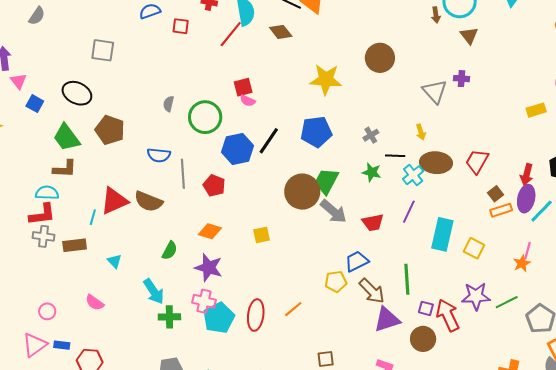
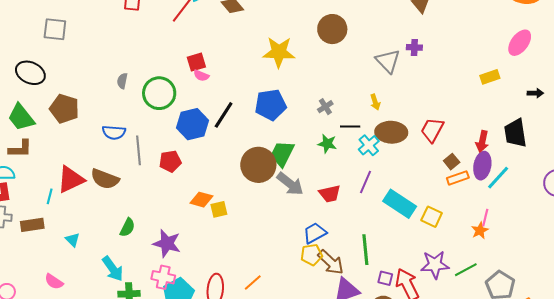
red pentagon: (214, 186) -> (170, 161), turned -30
orange diamond: (210, 231) -> (201, 200), moved
cyan rectangle: (442, 234) -> (400, 204), turned -68
yellow pentagon: (336, 282) -> (312, 255), moved

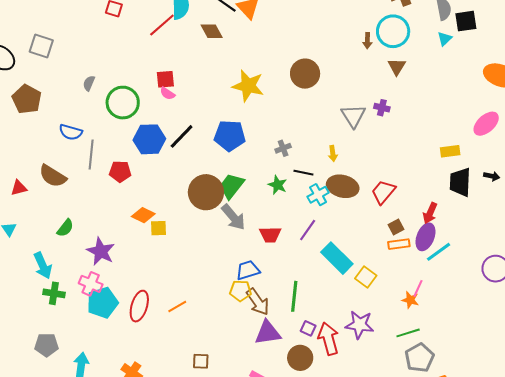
gray square: (55, 29) -> (41, 46), moved
black trapezoid: (515, 133) -> (460, 182), moved
red triangle: (71, 179) -> (19, 188), moved, size x0.6
orange star: (480, 230) -> (410, 300), turned 30
green line: (466, 270) -> (408, 333), moved

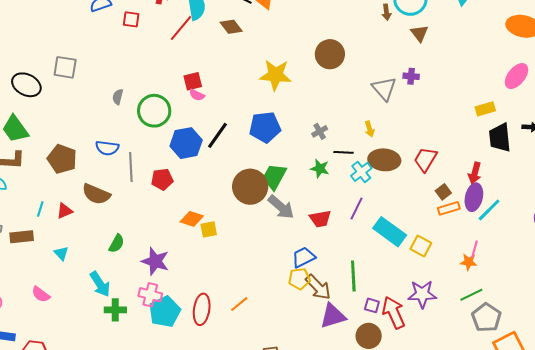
brown pentagon: (27, 99) -> (62, 159), moved

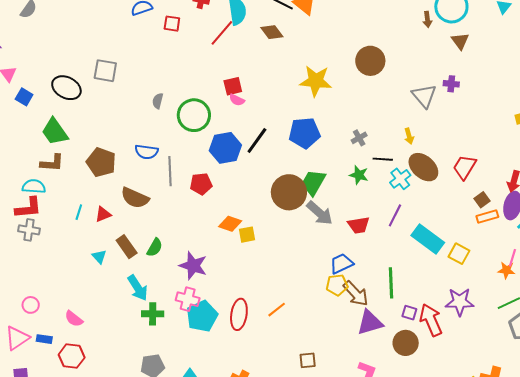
brown ellipse: (384, 160) -> (423, 167), turned 36
brown rectangle: (22, 237) -> (127, 247), moved, turned 60
pink semicircle: (41, 294) -> (74, 319), moved

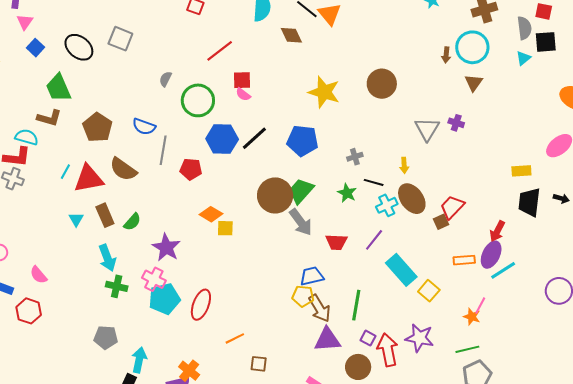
red line: (222, 33) -> (220, 51), moved
brown square: (482, 200) -> (441, 222), moved
red triangle: (103, 214) -> (89, 179), size x1.8
orange line: (277, 310) -> (235, 338), moved

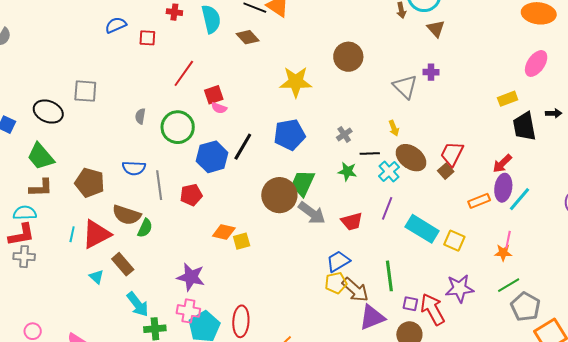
green semicircle: (132, 222) -> (145, 228), moved
red arrow: (497, 231) -> (502, 164), turned 35

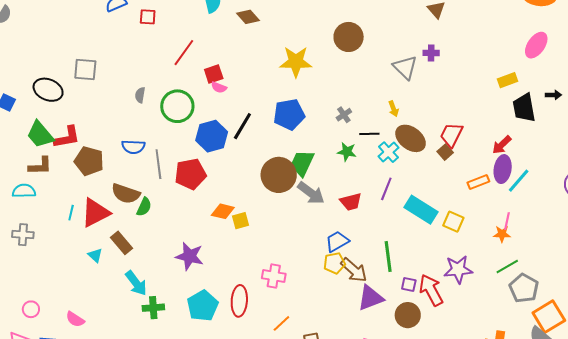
red pentagon: (191, 195) -> (190, 174), size x1.4
red L-shape: (21, 235) -> (67, 137), moved
pink cross: (188, 311) -> (274, 276), moved

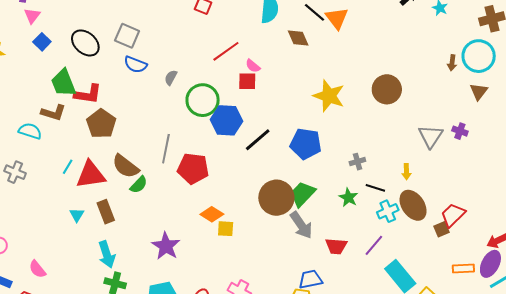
pink semicircle: (219, 87) -> (253, 66), moved
blue hexagon: (212, 136) -> (226, 120), moved
blue semicircle: (133, 147) -> (135, 65), moved

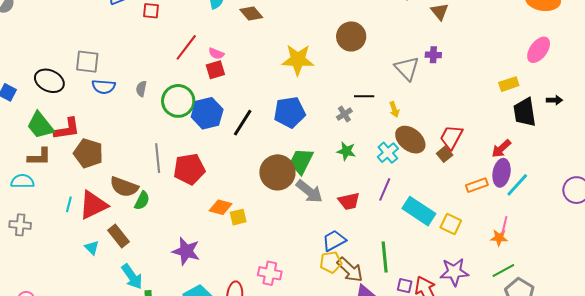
black line: (375, 188) -> (364, 96), moved

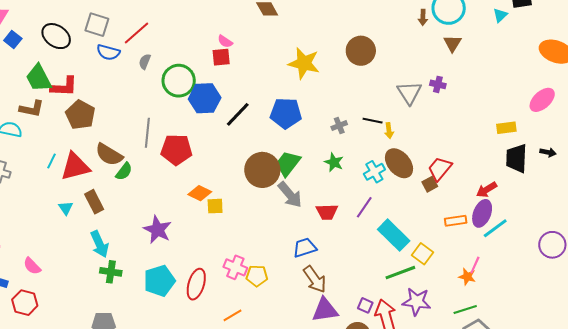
red line: (186, 47) -> (136, 33), moved
black line: (364, 96) -> (373, 121), moved
green line: (385, 257) -> (400, 273), moved, turned 64
yellow pentagon: (331, 262) -> (257, 276), moved

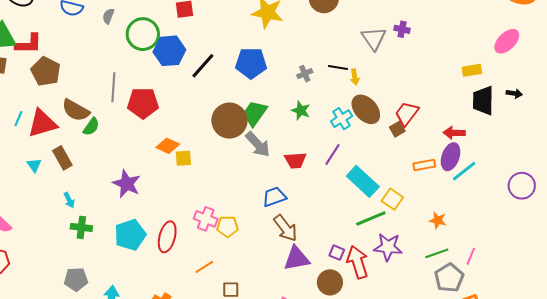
red arrow: (487, 190) -> (454, 133), turned 35
cyan arrow: (100, 244) -> (69, 200), size x0.6
pink line: (475, 265) -> (471, 256), moved

